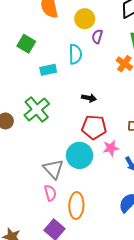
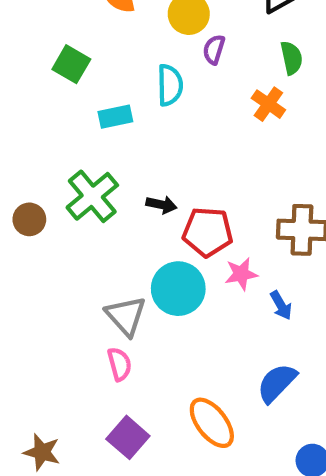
black arrow: (89, 98) -> (161, 205), moved
orange ellipse: (76, 205) -> (212, 423), moved, turned -40

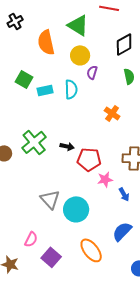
orange cross: (268, 104) -> (112, 113), moved
cyan rectangle: (115, 117) -> (45, 90), moved
cyan circle: (178, 289) -> (76, 209), moved
pink semicircle: (120, 364) -> (31, 239), moved, turned 42

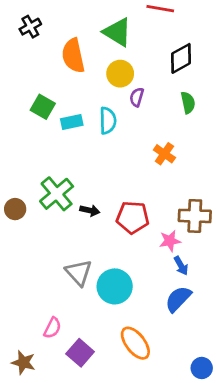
black arrow: (67, 146) -> (90, 210), moved
pink star: (105, 179) -> (170, 241), moved
blue semicircle: (122, 231) -> (178, 299), moved

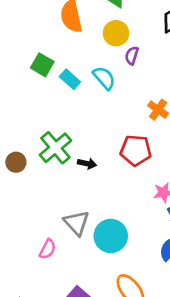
cyan semicircle: (108, 121) -> (104, 78), turned -40
cyan rectangle: (72, 122) -> (70, 79), turned 54
red pentagon: (133, 217) -> (136, 150), moved
pink semicircle: (52, 328) -> (48, 249), moved

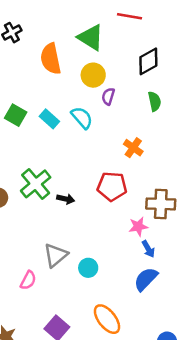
green square: (42, 65) -> (16, 115), moved
gray triangle: (76, 223) -> (56, 255), turned 32
cyan circle: (111, 236) -> (88, 268), size x0.6

